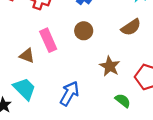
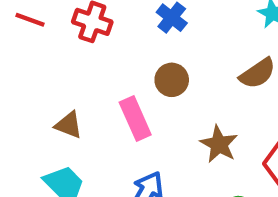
pink rectangle: (48, 40) -> (135, 118), moved

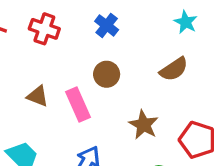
brown triangle: (69, 125) -> (38, 96), moved

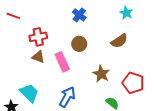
red cross: (44, 29) -> (38, 37), moved, turned -30

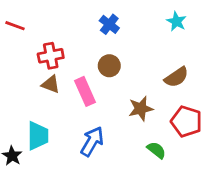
brown semicircle: (119, 41) -> (176, 77), moved
brown star: (101, 74) -> (141, 109), turned 30
cyan trapezoid: (29, 93) -> (38, 136), turned 45

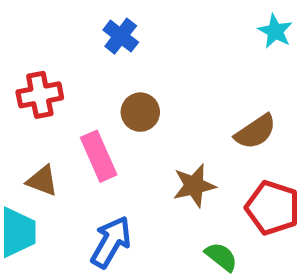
cyan star: (176, 21) -> (275, 31), moved
blue cross: (109, 24) -> (121, 36), moved
brown triangle: (51, 84) -> (42, 181), moved

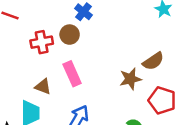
brown circle: (140, 112) -> (70, 35), moved
brown star: (194, 186) -> (130, 79), moved

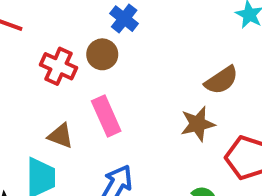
red cross: (42, 42) -> (59, 66), turned 35
brown semicircle: (153, 61) -> (221, 80), moved

